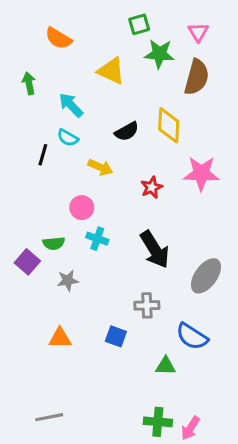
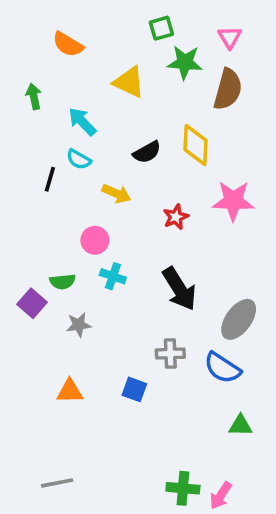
blue semicircle: (192, 336) -> (222, 368), moved
green triangle: (166, 366) -> (240, 425), moved

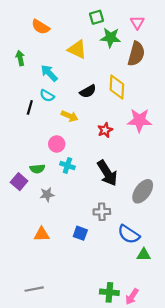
blue semicircle: (222, 368) -> (129, 234), moved

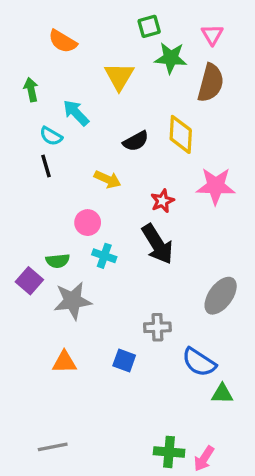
yellow triangle: (77, 49) -> (119, 76), turned 36
cyan semicircle: (47, 96) -> (51, 136), moved
black line: (30, 107) -> (46, 166), turned -32
black arrow: (107, 173) -> (157, 244), moved
gray star: (47, 195) -> (73, 301), size x1.6

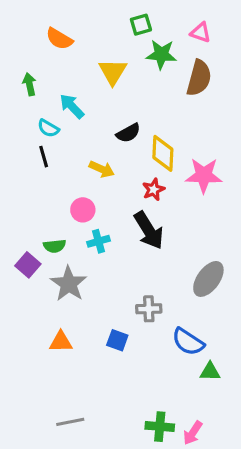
pink triangle: (212, 35) -> (201, 32), turned -40
yellow diamond: (181, 134) -> (163, 153), moved
cyan cross: (104, 256) -> (99, 241), turned -35
gray star: (73, 301) -> (69, 284), turned -30
gray line: (53, 447) -> (70, 422), moved

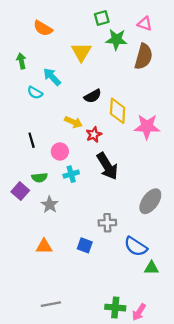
black line: (44, 157) -> (32, 140), moved
red star: (153, 189) -> (94, 135), moved
gray star: (69, 284) -> (50, 205), size x0.7

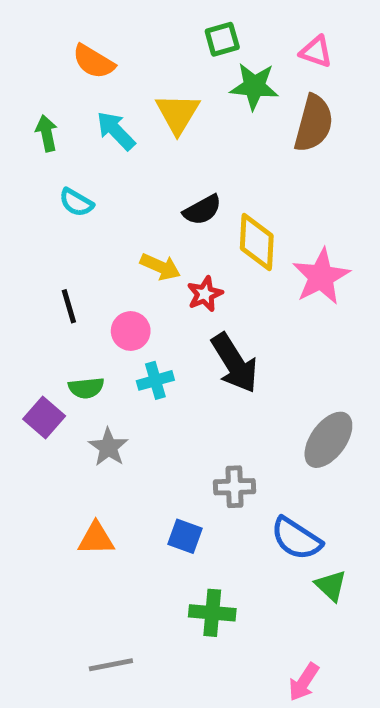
cyan arrow: (52, 77) -> (116, 131), moved
pink star: (147, 127) -> (321, 277), turned -30
green triangle: (151, 268) -> (331, 586), turned 42
green cross: (115, 308) -> (212, 613), moved

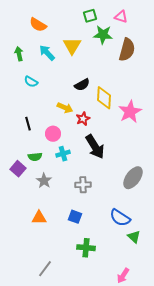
pink triangle: (316, 52) -> (121, 17), moved
gray cross: (234, 487) -> (83, 185), moved
gray line: (111, 665) -> (45, 269), turned -42

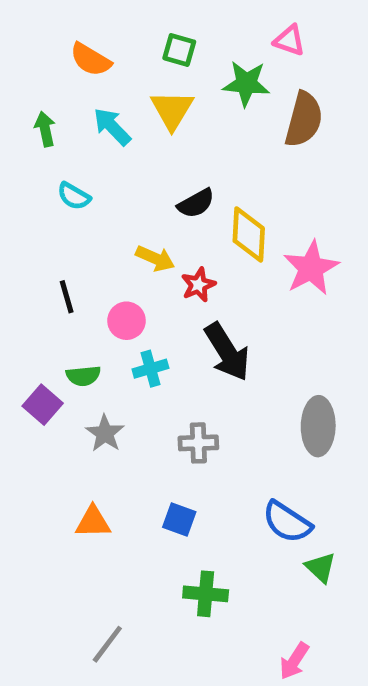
green square: (90, 16) -> (179, 50), moved, turned 32
gray ellipse: (133, 178) -> (318, 426), turned -35

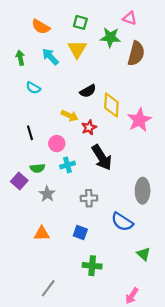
blue semicircle: (287, 522) -> (122, 222), moved

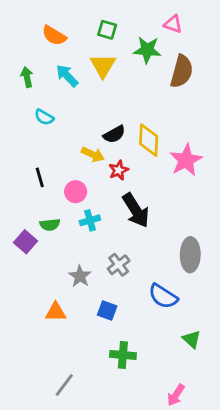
black semicircle: (88, 91) -> (114, 134), moved
gray star: (47, 194) -> (80, 276), moved
gray cross: (89, 198) -> (119, 265), turned -35

